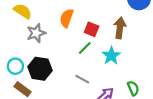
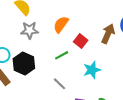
brown arrow: (120, 28) -> (108, 34), moved
green line: (85, 48) -> (62, 55), moved

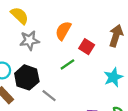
cyan star: (92, 70) -> (113, 77), moved
gray line: (60, 84) -> (49, 96), moved

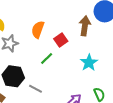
red square: (87, 47) -> (61, 40), turned 32

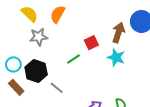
orange semicircle: (38, 30) -> (58, 14), moved
cyan star: (89, 63) -> (116, 57), moved, turned -30

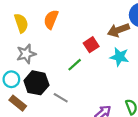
yellow semicircle: (30, 14) -> (21, 23), turned 36
brown arrow: (118, 33) -> (118, 30), turned -120
gray star: (39, 37) -> (26, 54), moved

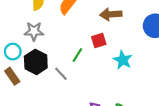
brown arrow: (118, 30) -> (111, 14), moved
green line: (75, 65) -> (77, 55), turned -32
gray line: (61, 98) -> (61, 74), moved

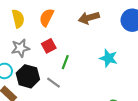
red square: (99, 40) -> (49, 46), moved

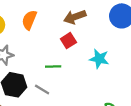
red square: (49, 46) -> (68, 41), moved
green line: (65, 62) -> (53, 66), turned 72

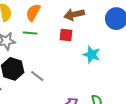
red square: (68, 41) -> (66, 35), turned 32
green line: (53, 66) -> (30, 33), moved

